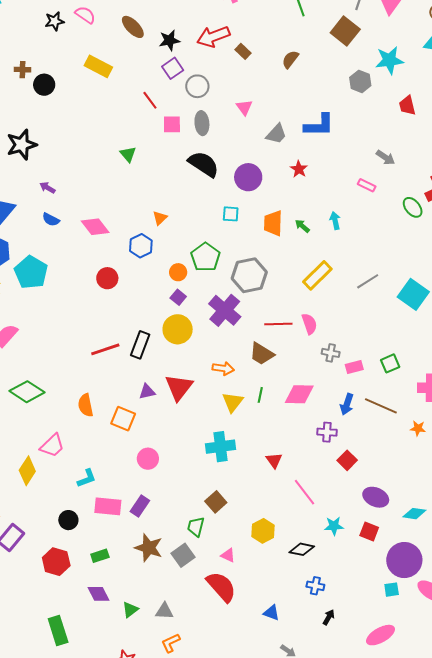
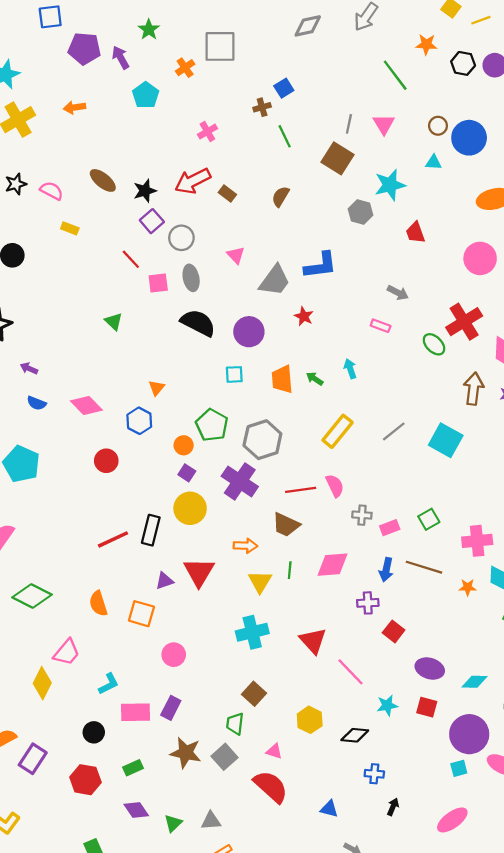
pink semicircle: (85, 15) -> (52, 191), moved
yellow rectangle: (98, 66) -> (70, 228), size x0.6
gray trapezoid: (276, 134) -> (275, 281), size x1.4
red triangle: (274, 460) -> (313, 641), size x1.5

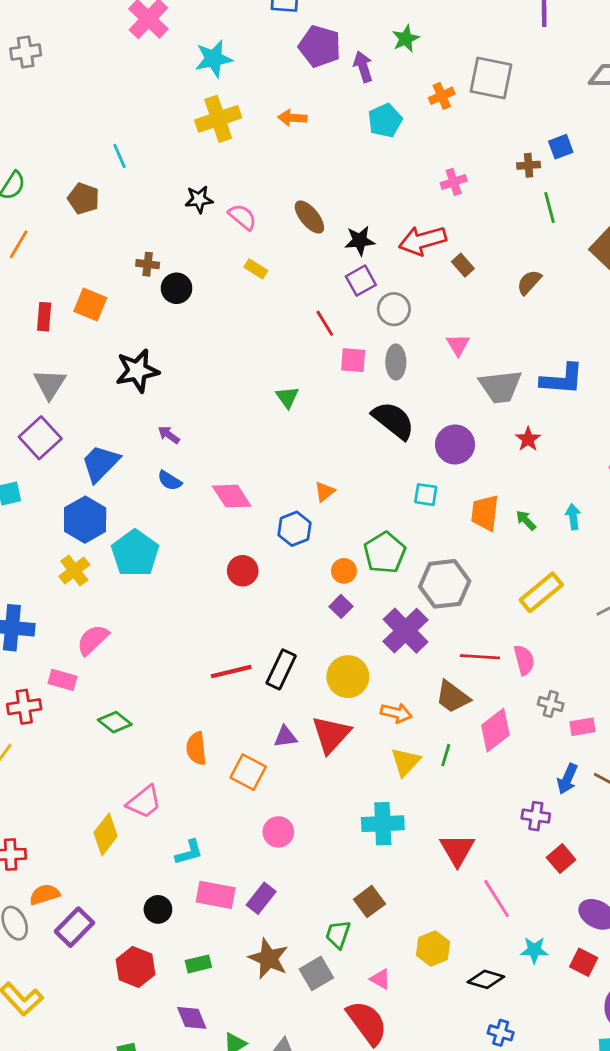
gray trapezoid: (275, 281) -> (500, 387), turned 36
yellow circle: (190, 508) -> (348, 677), moved
pink diamond: (333, 565) -> (495, 730), moved, turned -44
green diamond: (32, 596) -> (115, 722), size x0.7

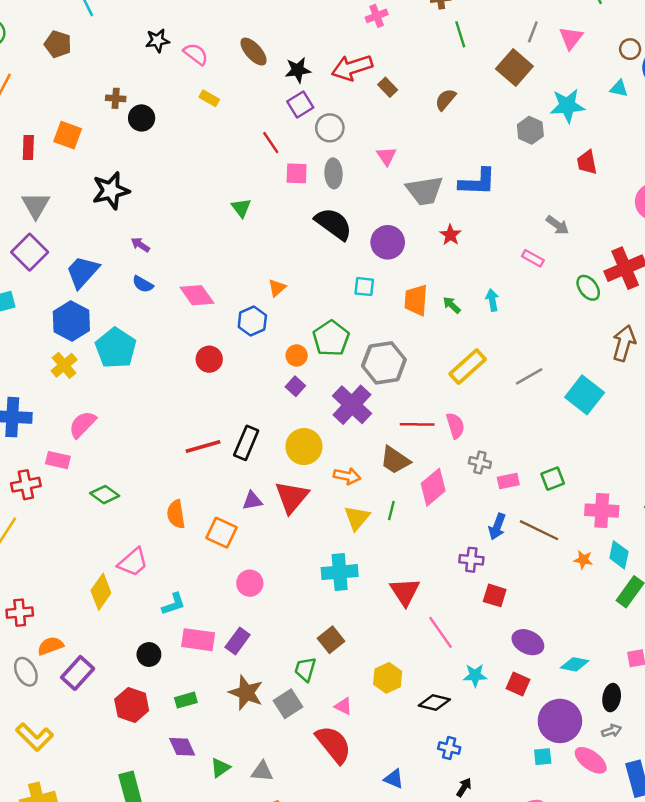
red square: (561, 859) -> (495, 595), turned -30

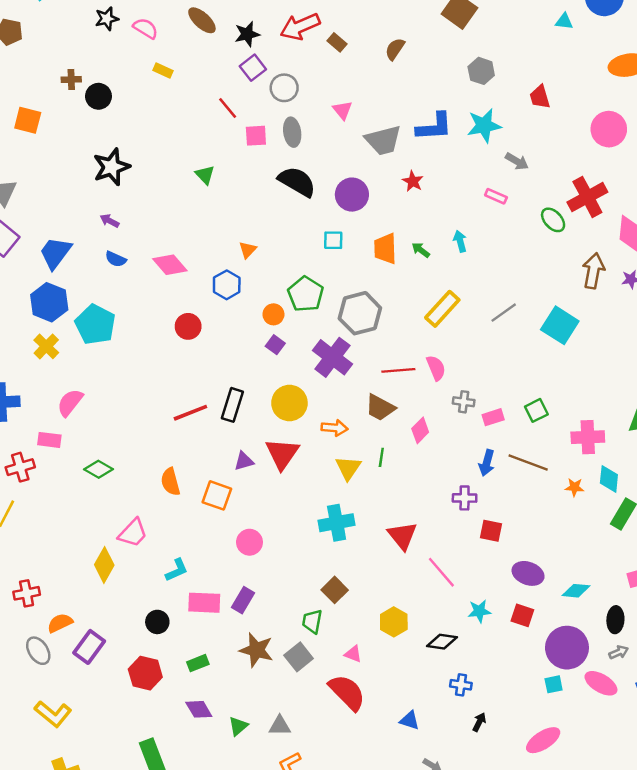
cyan star: (567, 106) -> (484, 126), moved
black star: (111, 191) -> (112, 167), moved
pink diamond: (433, 487) -> (420, 430), size x0.7

